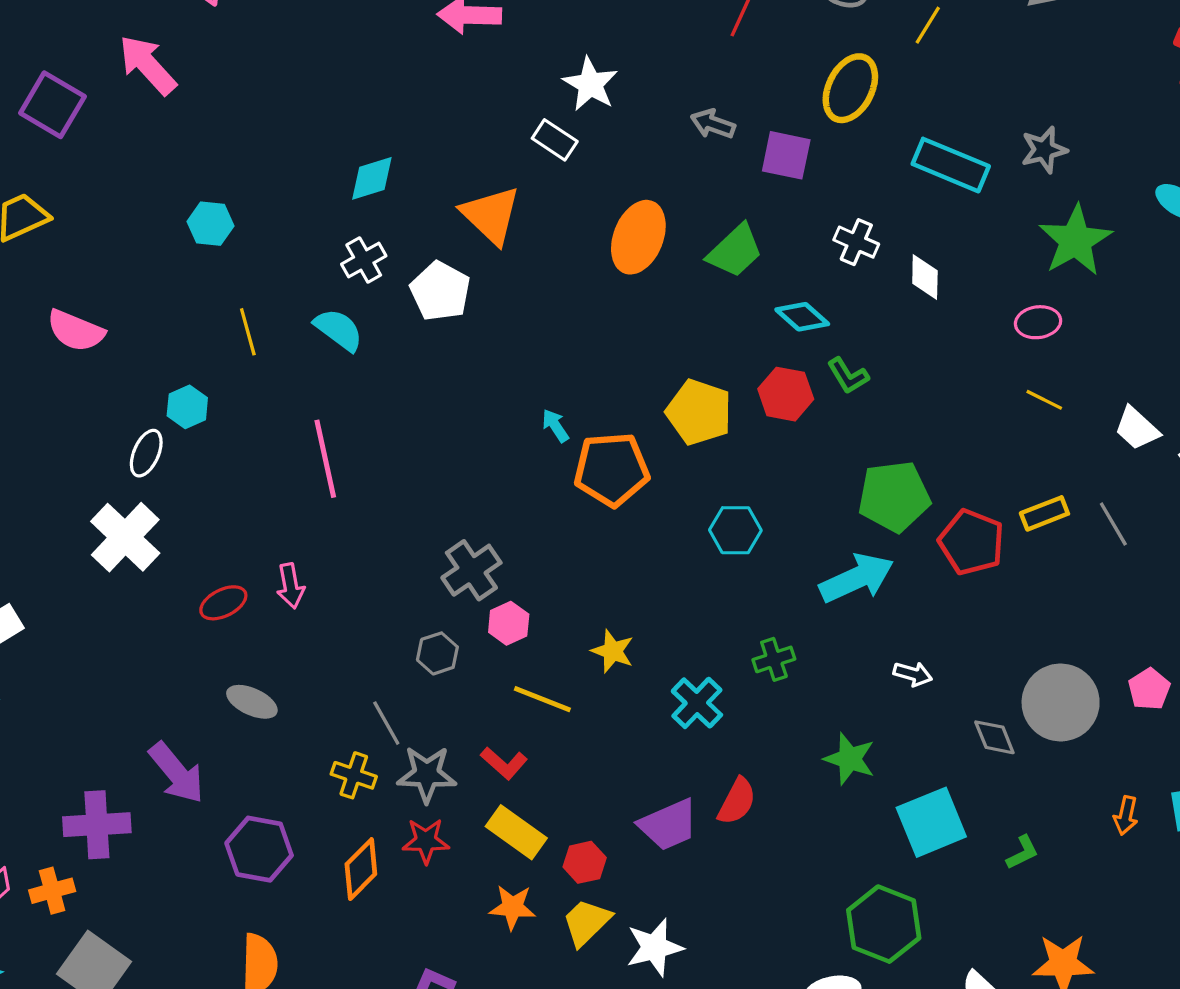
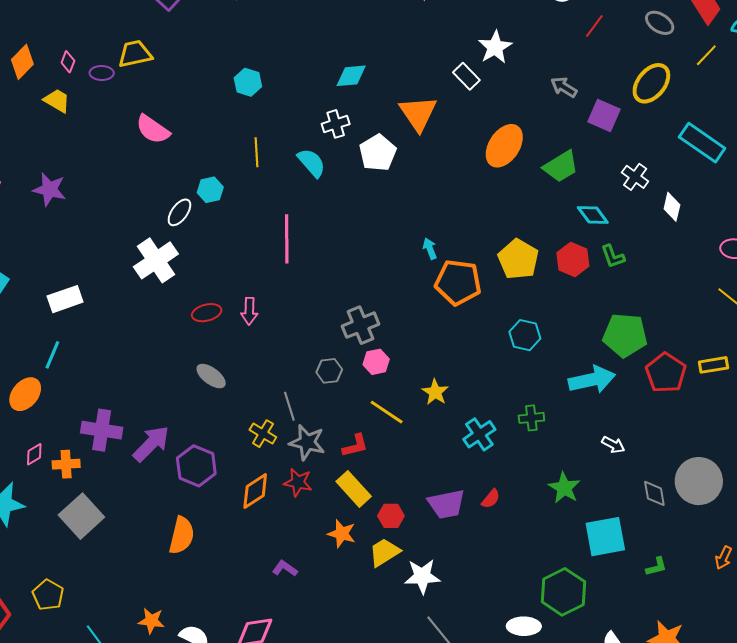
red L-shape: (504, 763) -> (355, 446), turned -68
purple arrow: (177, 773) -> (151, 444), moved, turned -108
red semicircle: (737, 801) -> (491, 499), size x0.7

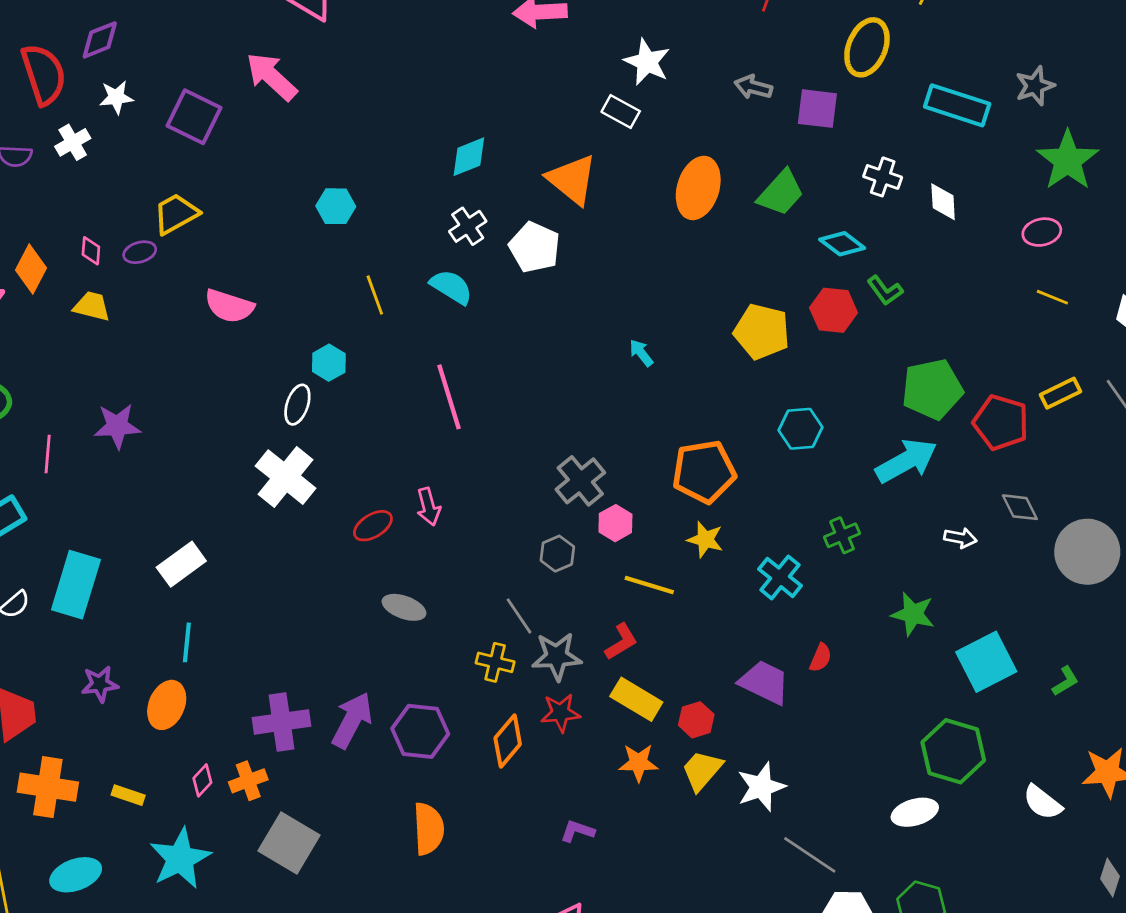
orange pentagon: (458, 282) -> (704, 472), moved
gray diamond: (654, 493) -> (1020, 507), moved
purple trapezoid: (446, 504) -> (764, 682), turned -126

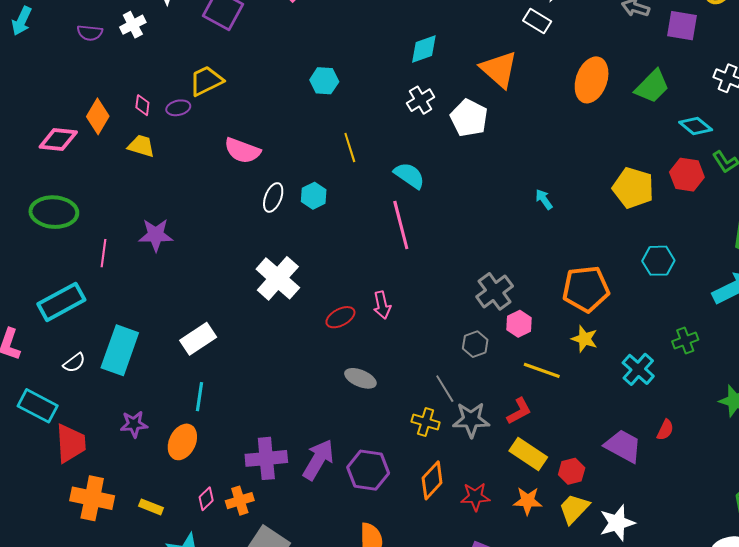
cyan semicircle: (451, 287) -> (409, 175), moved
white ellipse: (297, 405) -> (273, 197), moved
red star: (561, 713) -> (475, 497), moved

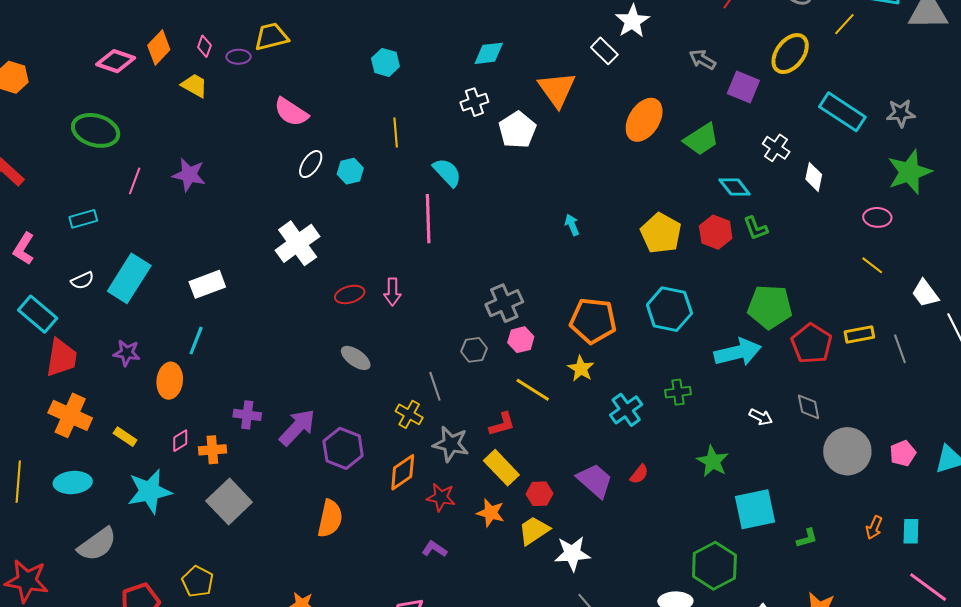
cyan hexagon: (658, 261) -> (669, 309), size x1.4
cyan rectangle: (61, 302) -> (83, 219), size x0.6
gray star: (471, 420) -> (451, 444), moved
orange ellipse: (182, 442) -> (170, 381), turned -32
purple cross: (266, 458) -> (247, 415), size x0.7

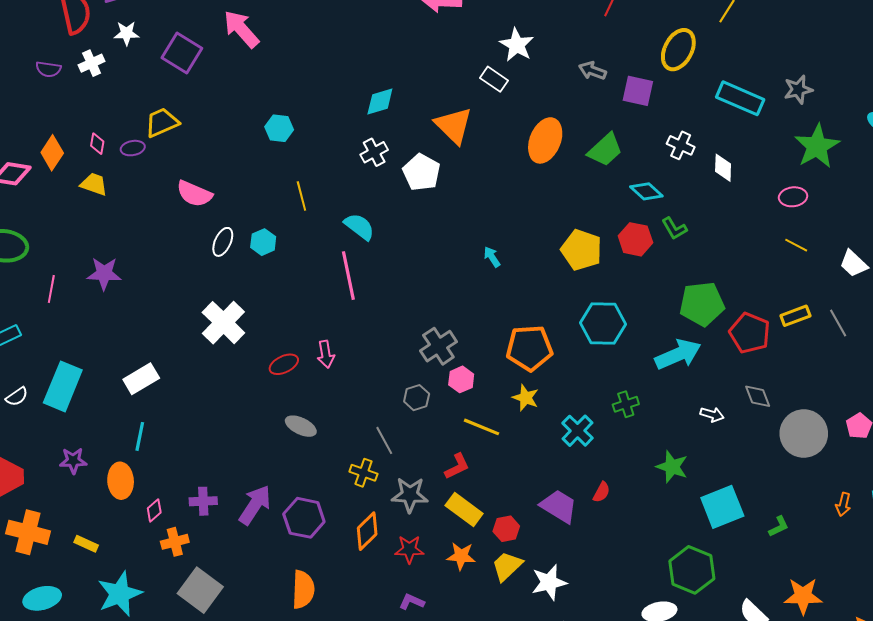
pink diamond: (180, 441) -> (154, 510), moved

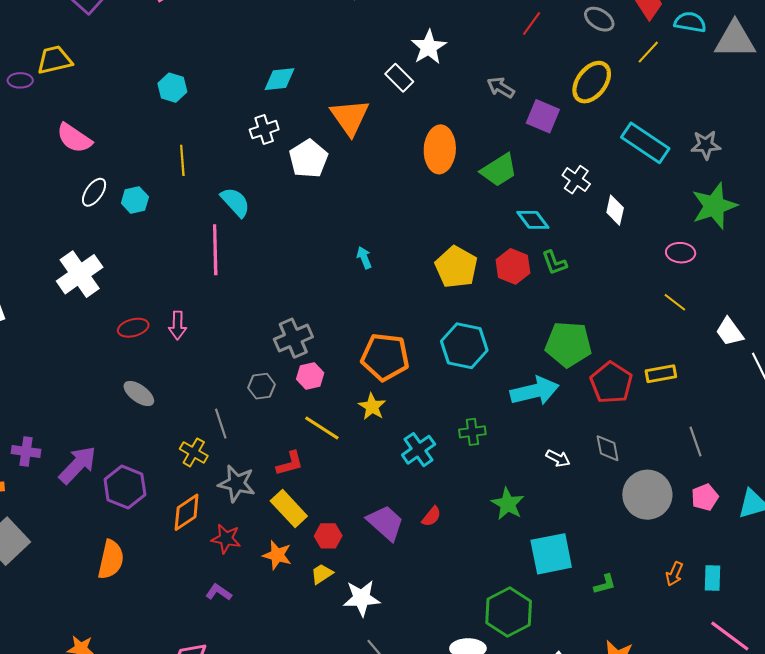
orange ellipse: (545, 140) -> (440, 149), turned -30
gray line: (838, 323) -> (696, 441), moved
yellow trapezoid: (507, 566) -> (322, 574), size x0.7

